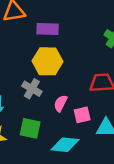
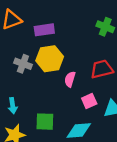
gray cross: (32, 89) -> (23, 64), moved
pink semicircle: (61, 103) -> (70, 79), moved

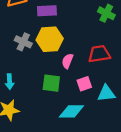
green square: (45, 122) -> (51, 83), moved

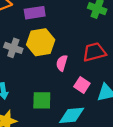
green square: (51, 83) -> (42, 100), moved
pink square: (84, 84) -> (82, 85), turned -32

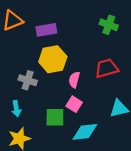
gray cross: (13, 48) -> (28, 80), moved
pink square: (82, 85) -> (74, 104), moved

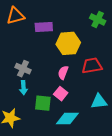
green cross: (109, 25) -> (98, 20), moved
yellow hexagon: (53, 59) -> (68, 43), moved
cyan arrow: (16, 109) -> (23, 88), moved

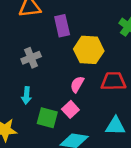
purple rectangle: (44, 27) -> (62, 26), turned 72
gray cross: (23, 69) -> (31, 58), moved, turned 35

